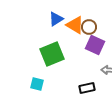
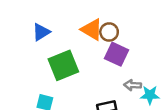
blue triangle: (56, 19) -> (41, 32), moved

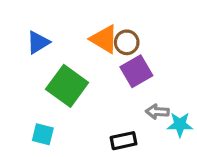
purple square: (117, 54) -> (136, 71), turned 35
green square: (63, 65) -> (67, 86), turned -32

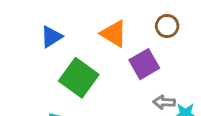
brown circle: (127, 42) -> (167, 26), moved

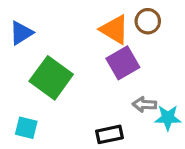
orange triangle: (114, 34) -> (114, 30), moved

